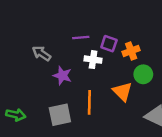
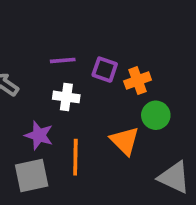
white cross: (93, 60) -> (66, 97), moved
purple star: (62, 76) -> (39, 135), moved

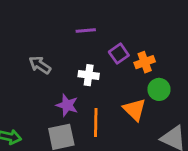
purple line: (63, 60) -> (86, 31), moved
purple square: (105, 70) -> (119, 54), turned 36

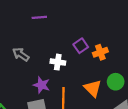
purple line: (86, 31) -> (39, 17), moved
green circle: (159, 89) -> (116, 82), moved

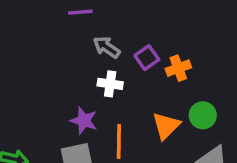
gray arrow: (21, 54) -> (107, 47), moved
orange triangle: (93, 88) -> (166, 126), turned 30

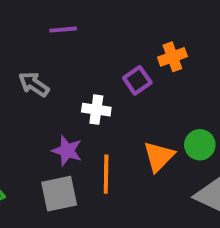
gray arrow: (107, 47) -> (34, 84), moved
orange cross: (178, 68) -> (172, 57), moved

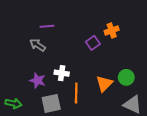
purple line: (63, 30) -> (47, 26), moved
white cross: (96, 110) -> (62, 73), moved
purple star: (67, 151) -> (38, 81), moved

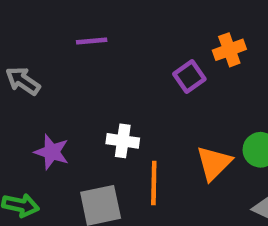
gray arrow: (38, 45) -> (23, 81), moved
purple star: (38, 81) -> (52, 152), moved

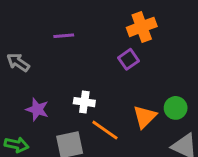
orange cross: (229, 50) -> (142, 27), moved, size x1.4
orange line: (154, 183) -> (105, 130), turned -56

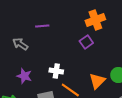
gray arrow: (18, 62) -> (20, 44), moved

